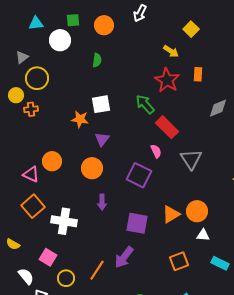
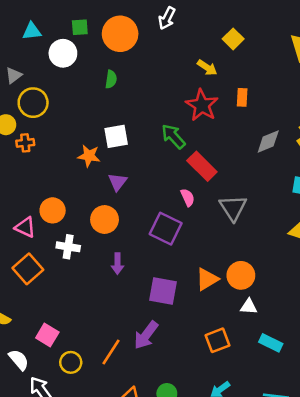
orange circle: (104, 25) -> (120, 34), size x1.4
white cross: (64, 221) -> (68, 247), moved, size x0.7

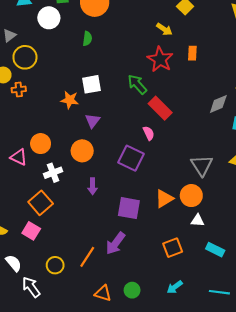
gray diamond: (268, 142) -> (218, 104), moved
gray triangle: (233, 208) -> (202, 165), moved
white cross: (68, 247) -> (53, 173), turned -30
orange square: (28, 269) -> (41, 203), moved
pink square: (47, 335) -> (31, 231), moved

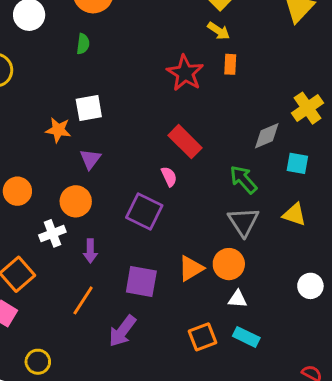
yellow arrow: (164, 29) -> (219, 31), moved
green arrow: (137, 84) -> (243, 179), moved
white cross: (53, 173) -> (52, 233), moved
cyan rectangle: (215, 250) -> (246, 337), moved
orange line: (87, 257) -> (83, 300), moved

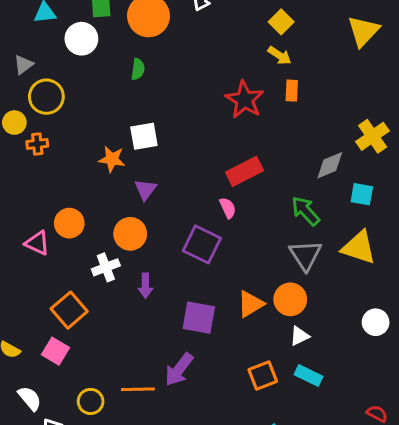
red rectangle: (185, 142) -> (245, 171), turned -72
yellow triangle: (294, 214) -> (359, 248), size x1.4
white triangle: (238, 299) -> (299, 336), turned -30
orange line: (83, 300) -> (138, 389), moved, turned 56

